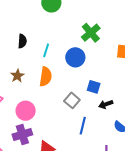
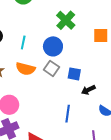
orange semicircle: (46, 77) -> (25, 69), turned 102
gray square: (72, 100) -> (52, 68), moved

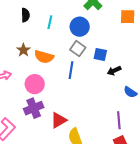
orange semicircle: (25, 69) -> (44, 57), moved
blue line: (68, 114) -> (71, 70), moved

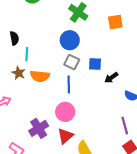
cyan line: (50, 22) -> (27, 54), moved
pink circle: (35, 84) -> (65, 112), moved

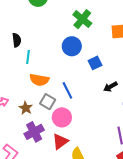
gray square: (72, 62) -> (48, 102), moved
blue square: (95, 64) -> (95, 63), moved, turned -32
brown star: (18, 73) -> (26, 108), moved
blue line: (69, 84) -> (67, 90), turned -30

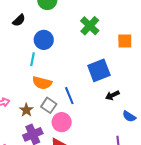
black semicircle: (17, 40) -> (19, 20), moved, turned 48
blue circle: (72, 46) -> (44, 40), moved
blue square: (95, 63) -> (99, 70), size x1.6

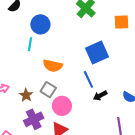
orange semicircle: (42, 83) -> (53, 66), moved
black arrow: (112, 95) -> (100, 96), moved
blue line: (69, 96) -> (88, 79), moved

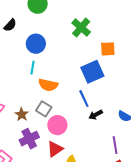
orange square: (122, 22) -> (108, 49), moved
cyan line: (30, 44) -> (32, 68), moved

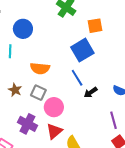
cyan line: (32, 68) -> (10, 51), moved
brown star: (22, 114) -> (15, 90), moved
purple cross: (29, 139) -> (27, 124), turned -30

